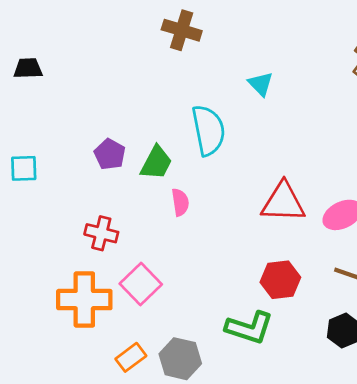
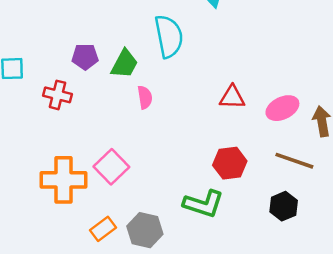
purple pentagon: (110, 154) -> (85, 57), turned -30
red triangle: (283, 202) -> (232, 97), size x0.7
red cross: (101, 233) -> (58, 95), moved

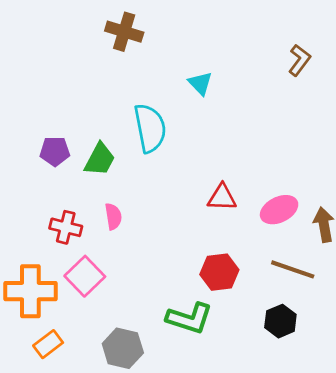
red cross: (58, 95) -> (66, 227), moved
pink semicircle: (145, 97) -> (113, 216), moved
orange rectangle: (103, 229) -> (48, 344), moved

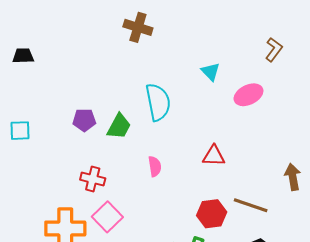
cyan triangle: (200, 83) -> (211, 72), moved
pink ellipse: (279, 210) -> (248, 95), moved
pink semicircle: (113, 216) -> (155, 166), moved
brown line: (293, 269) -> (251, 205), moved

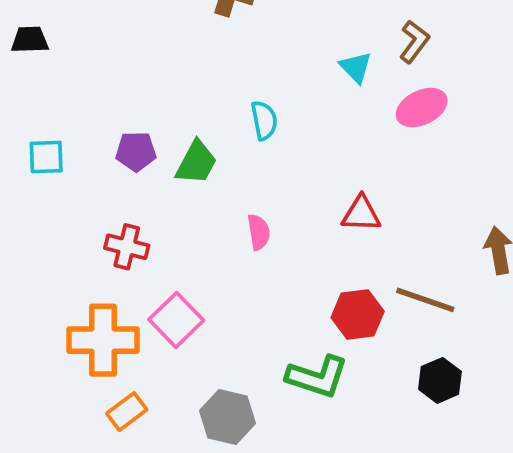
brown L-shape: (274, 49) -> (414, 42), moved
cyan semicircle: (158, 102) -> (264, 120), size x0.6
cyan square: (20, 131) -> (46, 157), moved
red cross: (93, 179) -> (127, 247), moved

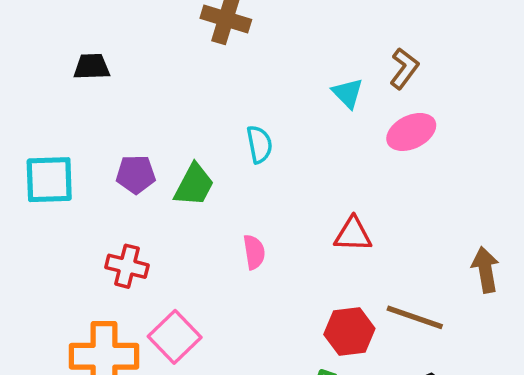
black trapezoid: (30, 40) -> (92, 67), moved
cyan square: (46, 157) -> (49, 180), size x1.4

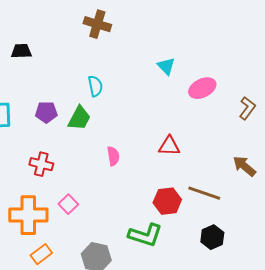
brown L-shape: (404, 68) -> (247, 108), moved
cyan semicircle: (259, 144) -> (95, 86), moved
brown arrow: (485, 270) -> (244, 166), turned -40
pink square: (175, 337) -> (68, 204), size x0.7

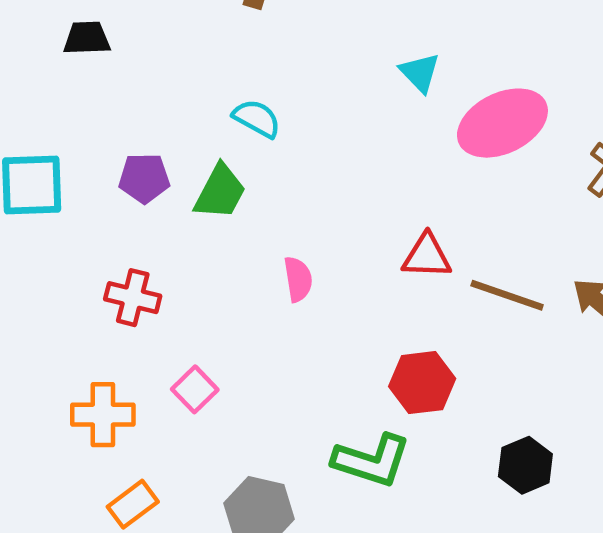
cyan semicircle: (95, 86) -> (257, 118), turned -50
pink ellipse: (202, 88) -> (502, 123), size x1.4
brown line: (204, 193) -> (507, 295), moved
orange cross: (28, 215) -> (103, 415), size x0.7

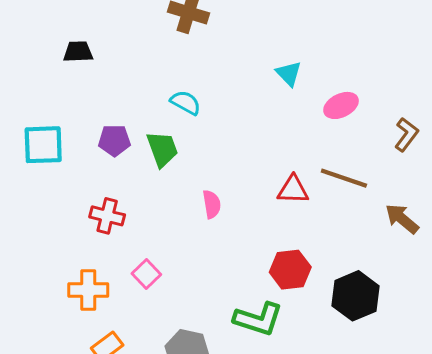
pink ellipse: (502, 123) -> (341, 105), size x0.6
green trapezoid: (220, 192) -> (162, 149), turned -48
brown line: (507, 295) -> (344, 178), moved
black hexagon: (525, 465) -> (356, 296), moved, size x1.4

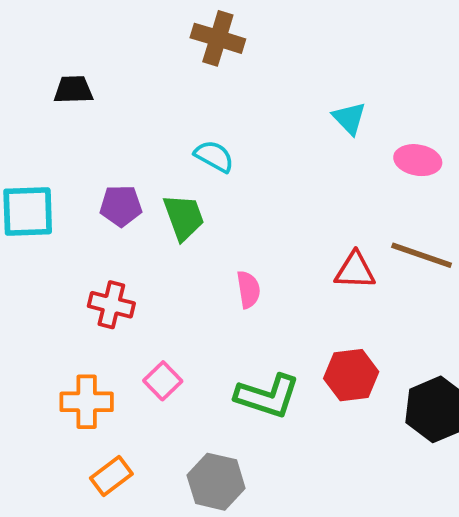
pink ellipse: (341, 105) -> (418, 160), turned 36
green L-shape: (258, 319) -> (267, 396), moved

